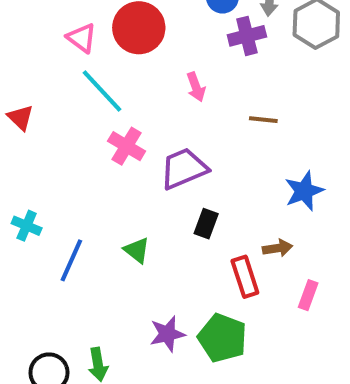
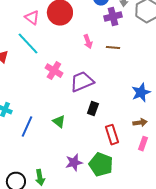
cyan line: (102, 91) -> (28, 44), moved
brown line: (263, 120) -> (113, 48), moved
brown arrow: (278, 248) -> (140, 123), moved

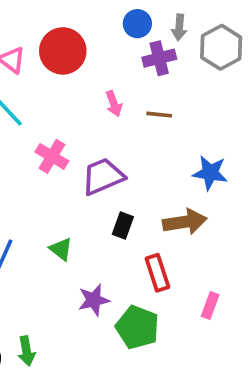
blue star: (141, 93) -> (210, 173), moved, turned 30
brown arrow: (140, 123) -> (185, 222), moved, size x1.6
pink rectangle: (143, 144) -> (210, 306), moved
purple star: (74, 163) -> (94, 300), moved

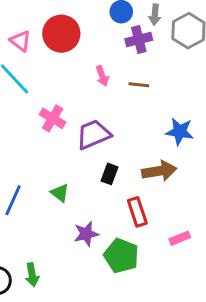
pink rectangle: (210, 306) -> (180, 238), turned 48

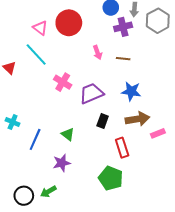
blue star: (180, 132) -> (131, 91), moved
purple star: (86, 234) -> (62, 163), moved
pink rectangle: (180, 238) -> (158, 133), moved
green arrow: (32, 275) -> (48, 192), turned 70

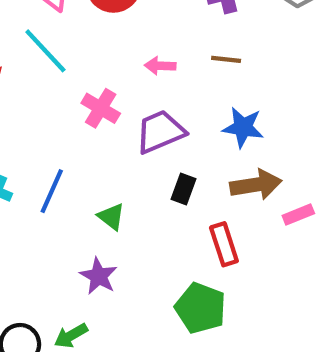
pink arrow: (97, 52) -> (160, 66), moved, turned 112
blue line: (35, 139) -> (52, 191), moved
purple star: (62, 163) -> (99, 276), turned -30

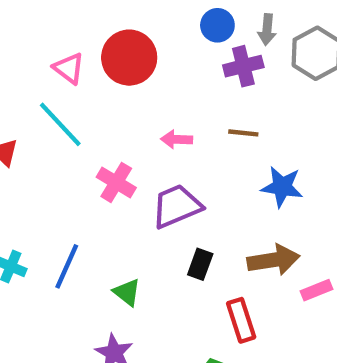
blue star: (243, 127) -> (282, 187), moved

